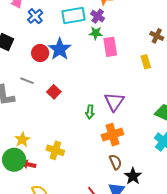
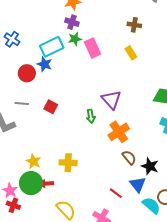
cyan rectangle: (74, 15) -> (52, 47), moved
blue star: (60, 49) -> (45, 64), size x0.7

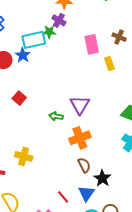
green star: (75, 39) -> (49, 32), moved
pink rectangle: (93, 48) -> (92, 44), moved
green arrow: (91, 116) -> (56, 116), turned 96

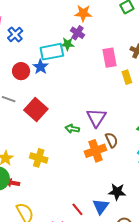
red square: (19, 98) -> (36, 110), size x1.6
yellow cross: (24, 156) -> (39, 158), moved
brown semicircle: (84, 165) -> (111, 140), moved
black star: (102, 178) -> (117, 192), turned -30

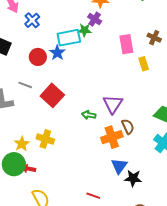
yellow cross: (39, 158) -> (45, 139), moved
blue triangle: (101, 206) -> (119, 166), moved
red line: (77, 209) -> (93, 196), turned -32

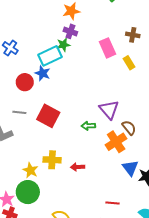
red arrow: (28, 169) -> (78, 167), moved

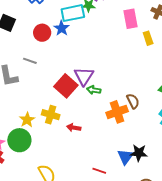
purple triangle: (109, 109) -> (84, 76), moved
red square: (48, 116) -> (66, 86), moved
blue triangle: (130, 168) -> (125, 157), moved

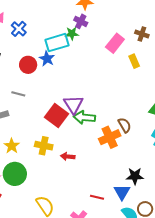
pink rectangle: (131, 19) -> (115, 43), turned 54
green arrow: (94, 90) -> (84, 117), size x1.5
yellow star: (27, 120) -> (12, 146), moved
blue triangle: (125, 157) -> (122, 192), moved

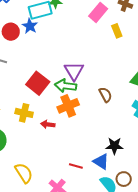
purple triangle: (73, 104) -> (74, 71), moved
orange cross: (110, 137) -> (68, 106), moved
blue triangle: (122, 192) -> (101, 162), turned -30

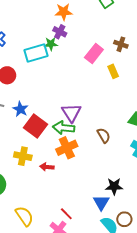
blue star: (30, 26) -> (20, 109), moved
blue triangle: (101, 162) -> (101, 202), turned 30
red line: (76, 166) -> (66, 214), moved, turned 32

